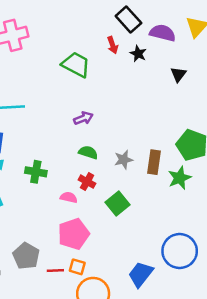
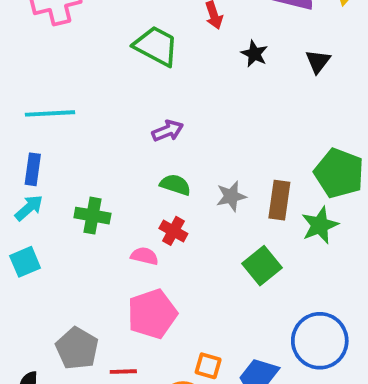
black star: (138, 54) -> (254, 54), moved
green square: (117, 203) -> (262, 266), moved
orange square: (77, 267) -> (208, 366), moved

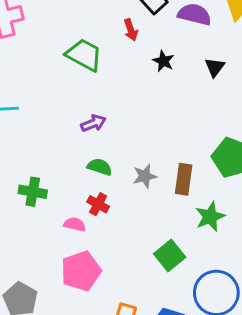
green star: (320, 225) -> (210, 217), moved
green square: (262, 266) -> (170, 256), moved

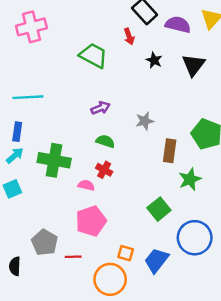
black triangle: (215, 67) -> (193, 65), size x1.5
gray star: (145, 176) -> (145, 121), moved
green cross: (33, 192) -> (54, 160), size x1.5

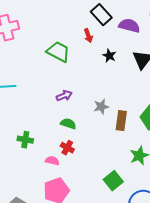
brown rectangle: (170, 151) -> (121, 121), moved
green cross: (54, 160) -> (25, 140), size x0.6

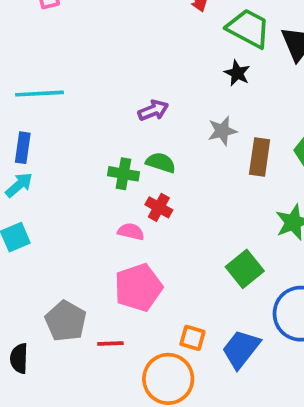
green trapezoid: (58, 52) -> (248, 28), moved
black star: (109, 56) -> (237, 73), moved
green cross: (25, 140) -> (123, 174), moved

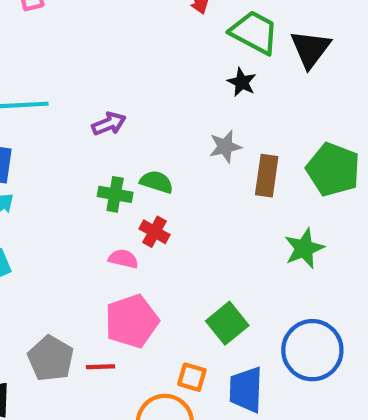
purple arrow: (153, 110) -> (109, 124), moved
green square: (245, 269) -> (227, 323), moved
red line: (110, 343) -> (101, 367), moved
blue trapezoid: (241, 349) -> (246, 390), turned -36

